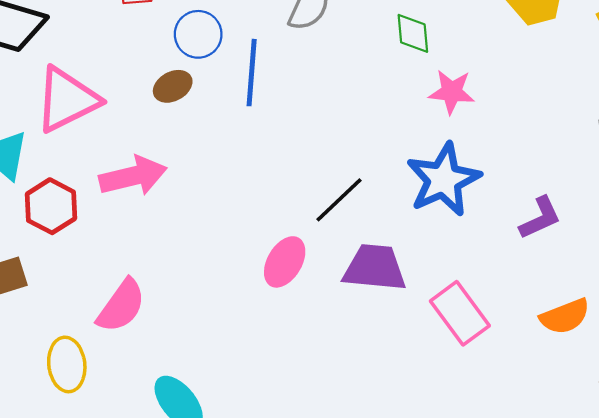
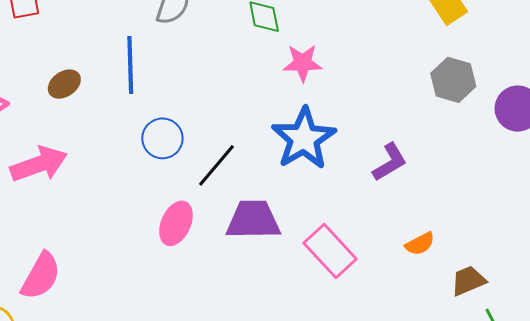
blue circle: (198, 34) -> (162, 138), moved
orange semicircle: (565, 316) -> (420, 244), size x0.7

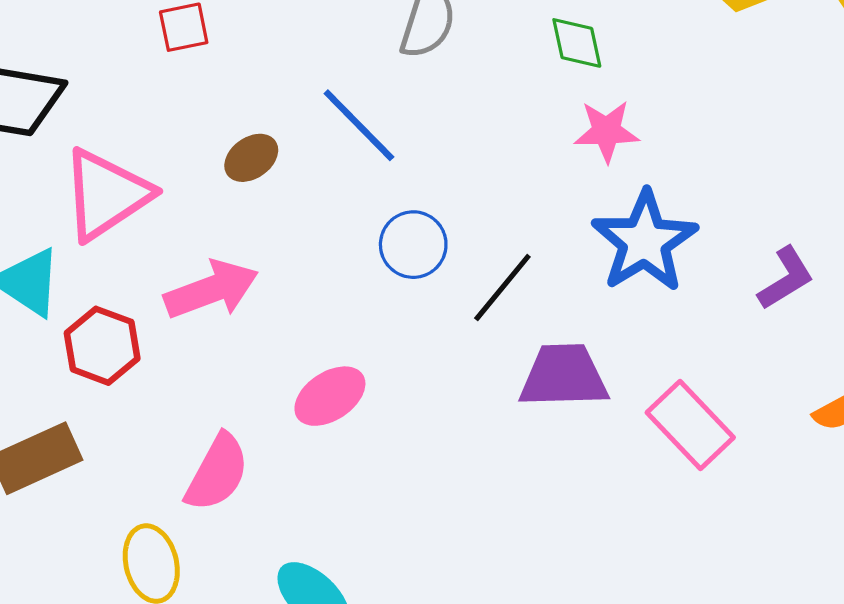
pink star: (303, 63) -> (607, 131), moved
blue line: (130, 65) -> (359, 125), turned -42
pink ellipse: (176, 223) -> (330, 396), moved, turned 33

